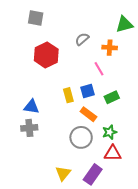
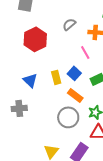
blue square: (87, 91) -> (74, 73), turned -32
blue triangle: (31, 107) -> (30, 80), moved, turned 35

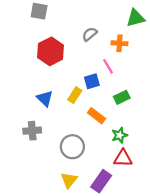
blue square: (74, 73) -> (92, 81), moved, turned 32
yellow rectangle: (56, 77) -> (75, 95), turned 48
gray circle: (68, 117) -> (72, 147), moved

